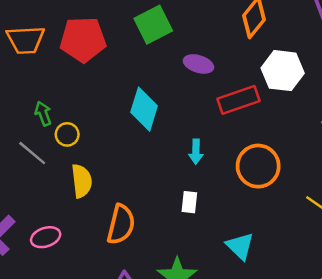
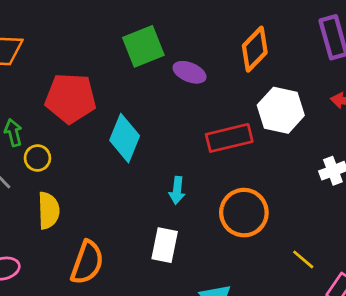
red pentagon: (83, 40) -> (71, 98), moved
purple ellipse: (198, 64) -> (190, 72), moved
white rectangle: (189, 202) -> (165, 245), size x1.4

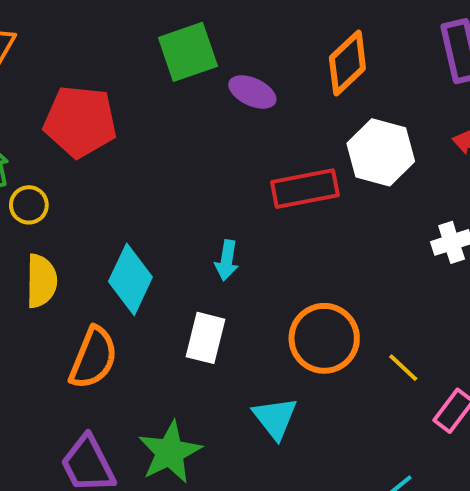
cyan diamond: (125, 138) -> (130, 279), moved
orange circle: (244, 213) -> (324, 338), moved

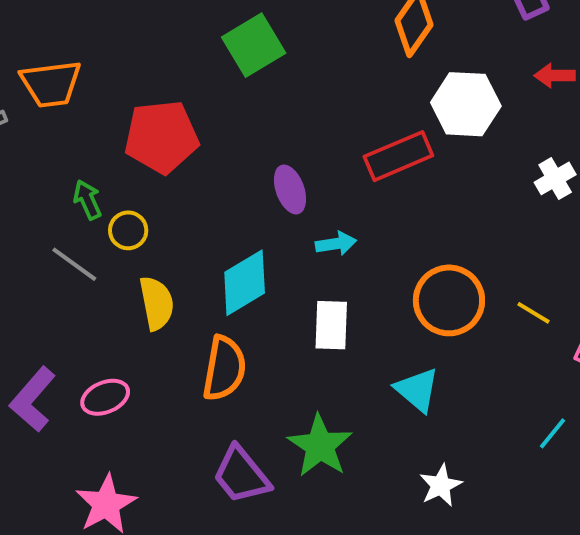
purple ellipse: (252, 92) -> (290, 189), moved, turned 57
cyan arrow: (227, 260) -> (336, 244), turned -96
cyan diamond: (130, 279) -> (245, 283), turned 46

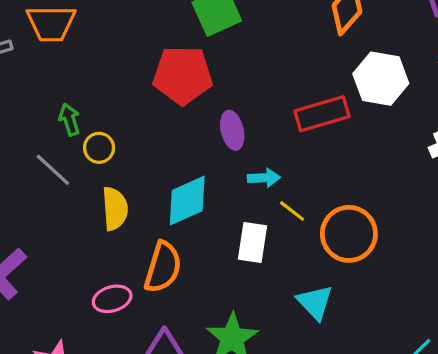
red pentagon: (161, 137) -> (183, 75), moved
yellow line: (534, 313) -> (292, 211), moved
pink ellipse: (105, 397) -> (112, 299), moved

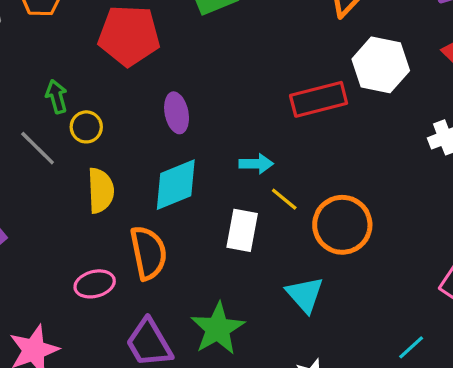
red pentagon: (183, 75) -> (129, 36), moved
purple ellipse: (232, 130) -> (177, 113), moved
orange semicircle: (163, 267) -> (148, 253), turned -30

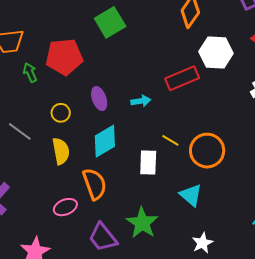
green arrow: (57, 97) -> (30, 73), moved
yellow circle: (86, 127) -> (61, 113), moved
cyan arrow: (256, 164) -> (141, 101), moved

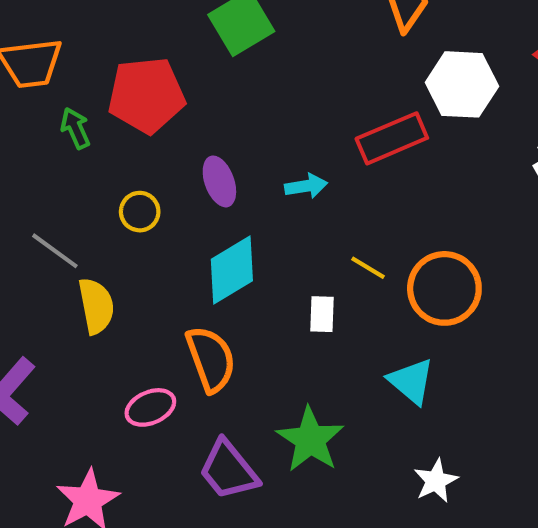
yellow semicircle: (61, 151) -> (96, 306), moved
white rectangle: (148, 163) -> (322, 314), size x0.7

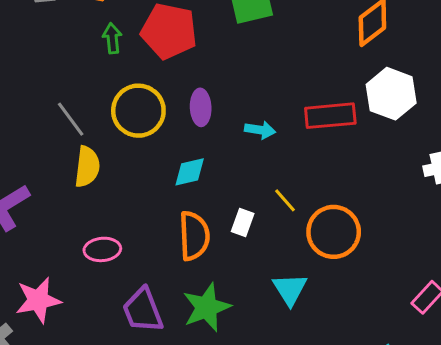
yellow circle: (140, 212) -> (138, 111), size x1.8
cyan diamond: (232, 270) -> (190, 172), size x0.7
orange semicircle: (211, 359) -> (194, 236), moved

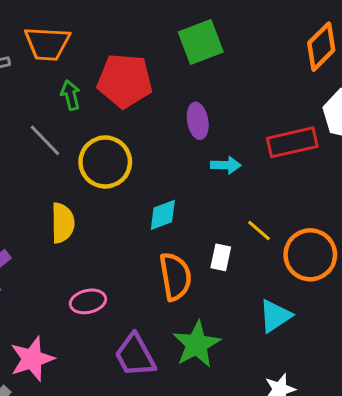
purple ellipse: (201, 107) -> (198, 121), moved
gray line: (71, 119) -> (45, 140), moved
cyan triangle: (290, 289) -> (275, 316), turned 36

